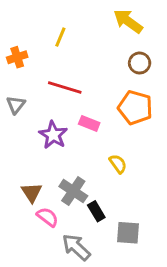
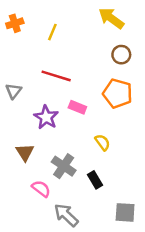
orange cross: (17, 57) -> (15, 23), moved
brown triangle: (32, 193) -> (25, 152), moved
black rectangle: (96, 211) -> (95, 180), moved
gray square: (128, 233) -> (125, 212), moved

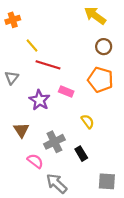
yellow line: (52, 32) -> (32, 46), moved, turned -64
gray cross: (64, 166) -> (54, 142), turned 30

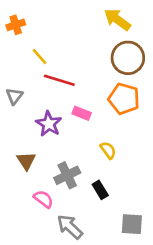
brown circle: (104, 47) -> (128, 58), size x1.6

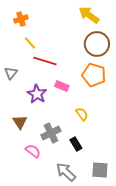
orange cross: (16, 25) -> (21, 19), moved
gray arrow: (70, 227) -> (66, 172), moved

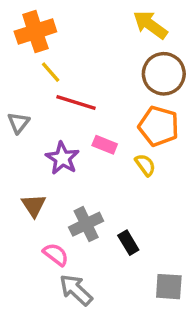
orange cross: (21, 19) -> (35, 32), size x1.6
yellow semicircle: (82, 114) -> (145, 165), moved
gray arrow: (66, 172) -> (76, 290), moved

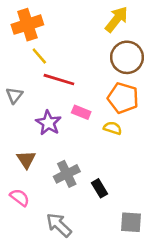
yellow arrow: (150, 25) -> (117, 19), turned 92
yellow semicircle: (145, 165) -> (113, 128), turned -36
pink semicircle: (56, 254) -> (20, 197), moved

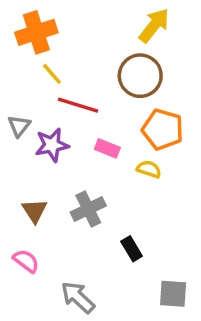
brown circle: (127, 57) -> (140, 76), moved
purple star: (48, 123) -> (52, 145), moved, turned 30
gray cross: (67, 174) -> (88, 209), moved

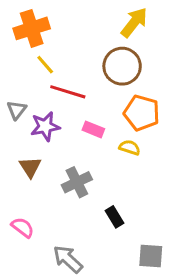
brown triangle: (35, 211) -> (30, 167), moved

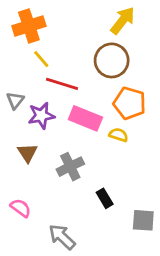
pink rectangle: (93, 129) -> (85, 118), size x1.6
gray square: (151, 256) -> (143, 220), moved

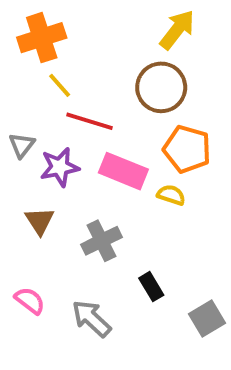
gray square: (143, 220) -> (207, 318), turned -35
gray arrow: (62, 237) -> (91, 318), moved

